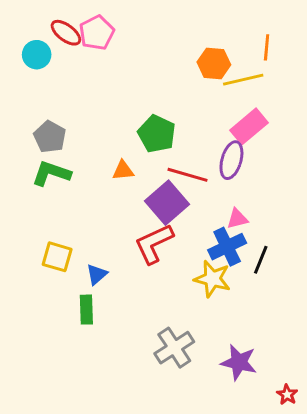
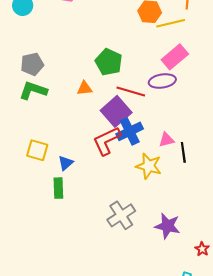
gray pentagon: (50, 137) -> (32, 64), turned 30
purple ellipse: (231, 160) -> (162, 81), turned 65
pink triangle: (237, 219) -> (166, 140), moved
blue cross: (227, 247) -> (130, 131), moved
black line: (261, 260) -> (183, 152), turned -30

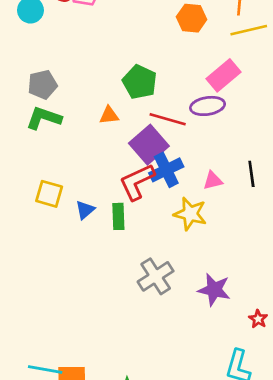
yellow line: (171, 23) -> (249, 30), moved
black line: (183, 152) -> (251, 174), moved
green rectangle: (58, 188) -> (118, 216), moved

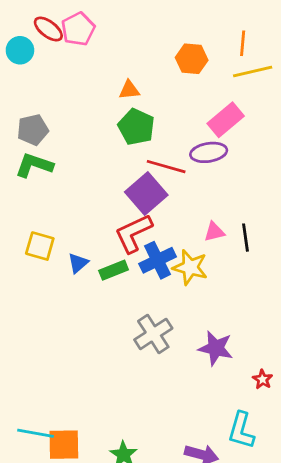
orange triangle: (109, 115) -> (129, 90), moved
blue cross: (166, 170) -> (158, 260), moved
black line: (251, 174) -> (245, 238), moved
green rectangle: (118, 216) -> (114, 270), turned 70

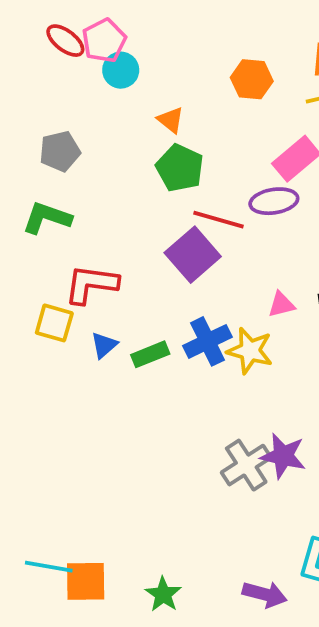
cyan circle: (20, 50) -> (121, 70), moved
orange triangle: (129, 90) -> (171, 120), turned 45
gray pentagon: (33, 130) -> (60, 151), moved
red L-shape: (133, 233) -> (91, 284), moved, turned 33
gray cross: (153, 334) -> (246, 465), moved

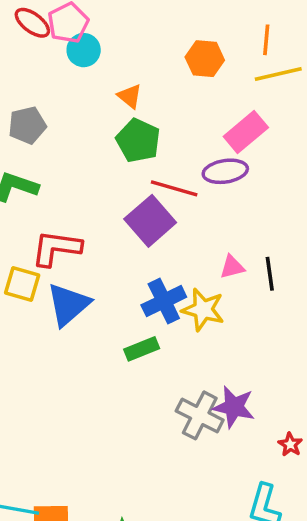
blue triangle: (104, 345) -> (68, 304), size x1.8
green rectangle: (150, 354) -> (142, 349), moved
gray cross: (246, 465) -> (200, 415), turned -30

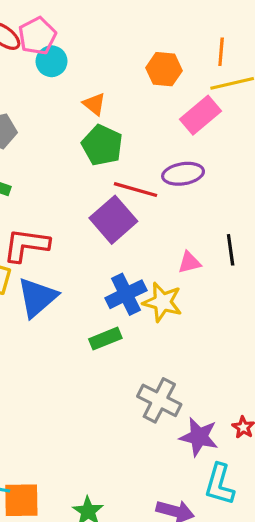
pink rectangle: (246, 132) -> (200, 115), moved
black line: (270, 274) -> (231, 250), moved
purple star: (234, 407) -> (199, 437), moved

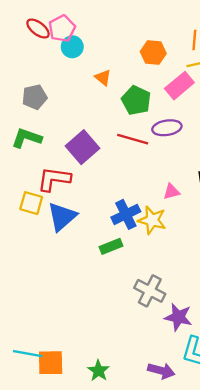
green pentagon: (102, 145) -> (136, 100), moved
purple square: (113, 220) -> (83, 147), moved

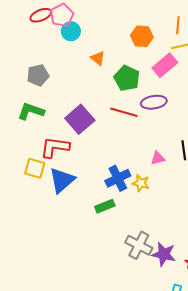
red ellipse: (38, 29) -> (41, 15), turned -60
yellow star: (152, 220) -> (141, 183), size x0.7
purple star: (178, 317) -> (164, 254), moved

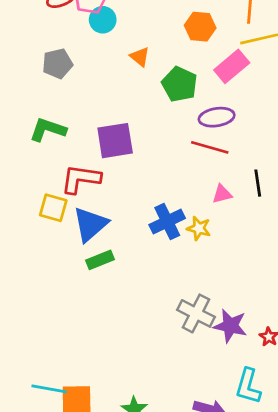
gray pentagon: (38, 75) -> (57, 64), moved
red line: (124, 112) -> (210, 147), moved
purple square: (80, 119) -> (115, 141), turned 32
green rectangle: (105, 206) -> (100, 260), moved

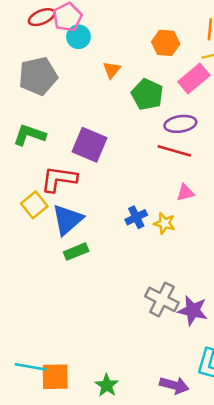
orange triangle: (140, 57) -> (112, 70), turned 30
gray pentagon: (57, 64) -> (38, 76), size x1.4
purple square: (115, 141) -> (90, 145), turned 32
yellow square: (53, 208) -> (34, 205), turned 35
blue cross: (167, 221) -> (136, 217), size x0.7

